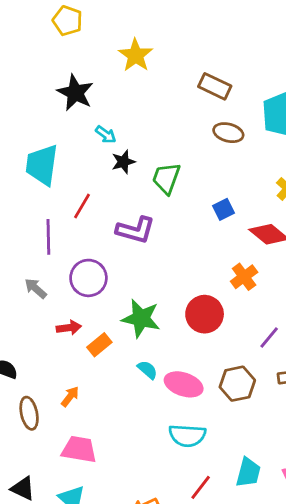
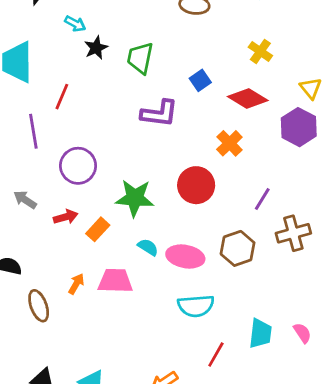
purple L-shape: (136, 230) -> (159, 113), moved
gray arrow: (36, 288) -> (25, 200), moved
pink trapezoid: (79, 449) -> (115, 281), moved

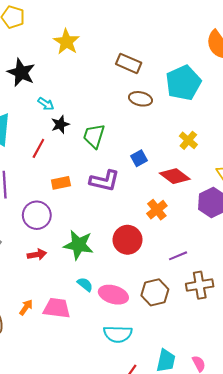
red line: (62, 97) -> (38, 148), moved
purple line: (262, 199) -> (178, 256), turned 30
red arrow: (66, 217) -> (37, 255), moved
orange rectangle: (98, 229) -> (61, 183), moved, turned 30

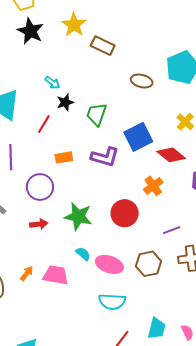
brown rectangle: (129, 63) -> (103, 46), moved
black star: (21, 73) -> (30, 31), moved
blue square: (139, 158) -> (138, 137), size x1.8

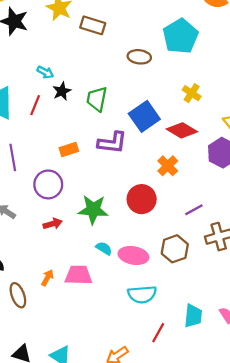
red line: (44, 124) -> (35, 105), moved

